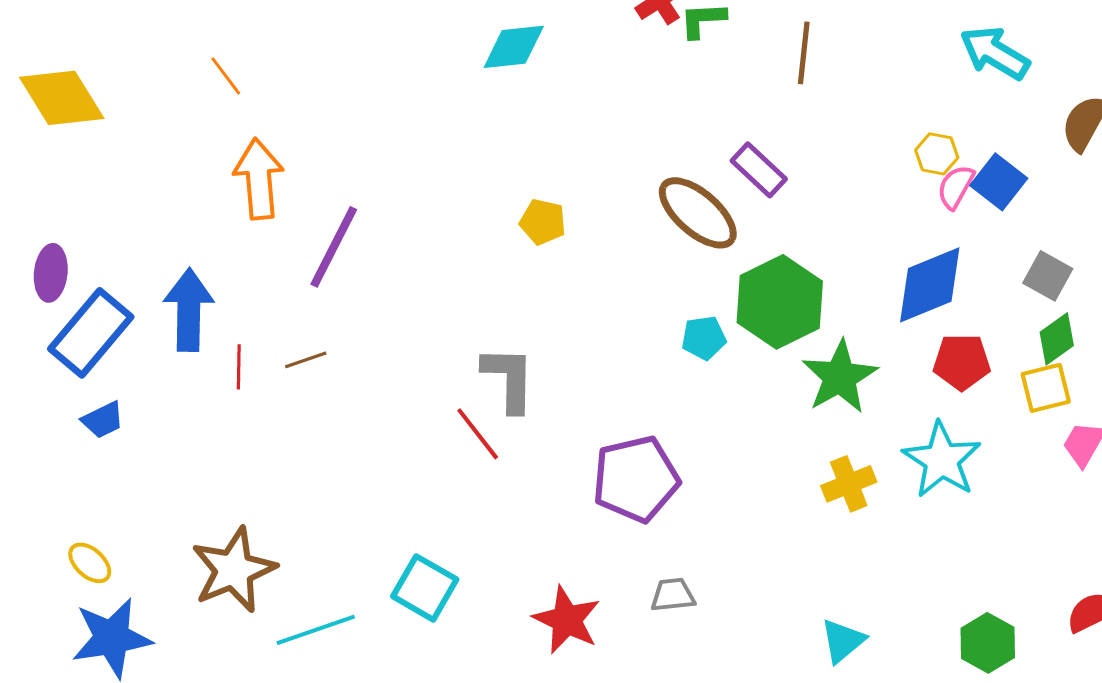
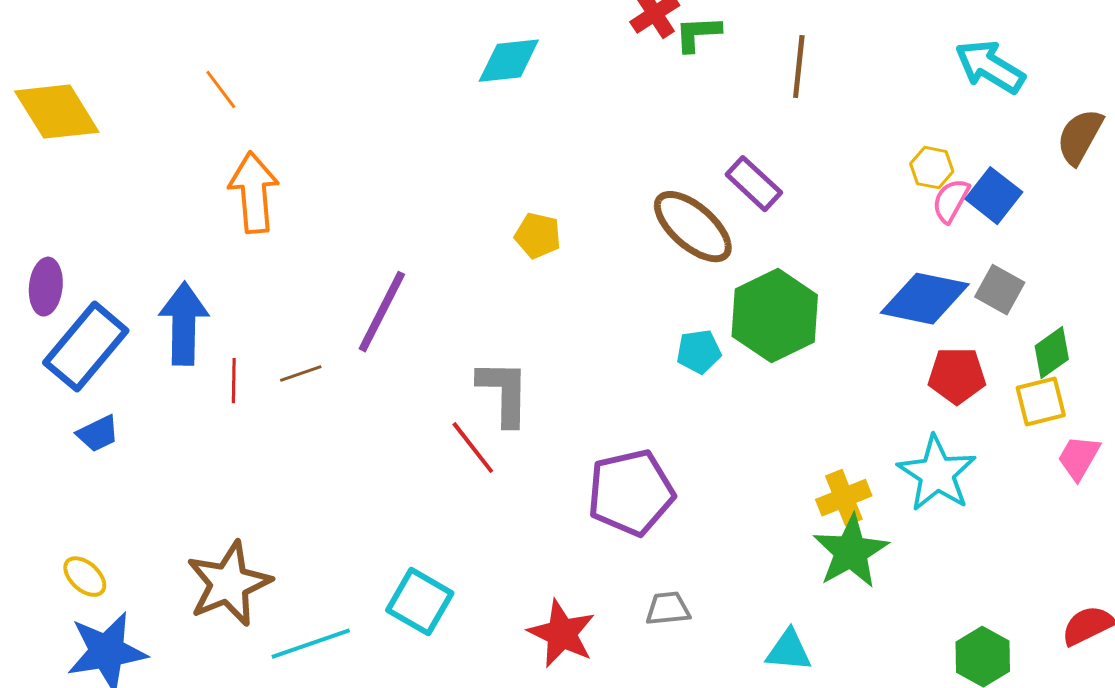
purple line: (334, 247) -> (382, 312), moved
gray square: (1048, 276) -> (1000, 290), moved
blue diamond: (930, 285) -> (925, 299), turned 34
green star: (840, 377) -> (851, 552), moved
cyan triangle: (843, 641) -> (789, 651), moved, turned 45

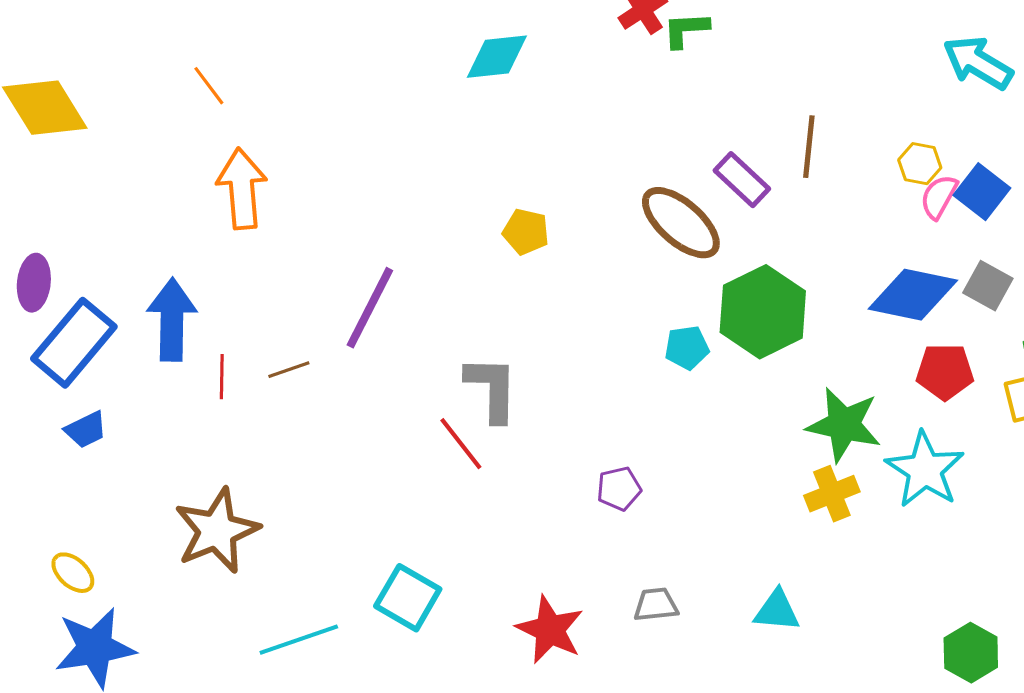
brown line: (799, 67) -> (809, 147), moved
purple pentagon: (631, 493) -> (619, 489), size x0.5
green star: (851, 552) -> (844, 425), moved, turned -30
brown star: (229, 584) -> (217, 531), moved
cyan triangle: (789, 651) -> (777, 611), moved

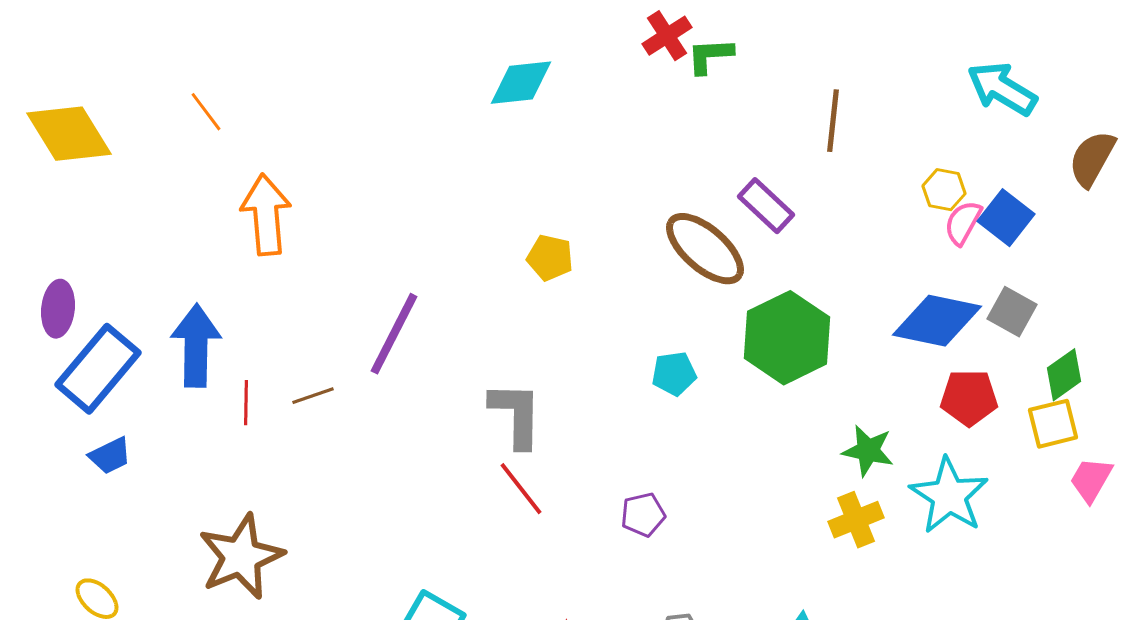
orange line: (209, 86) -> (206, 112), moved
brown line: (809, 147) -> (833, 121), moved
cyan pentagon: (687, 348) -> (674, 374), moved
green star: (844, 425) -> (868, 451), size x0.7
red line: (461, 444) -> (521, 489), moved

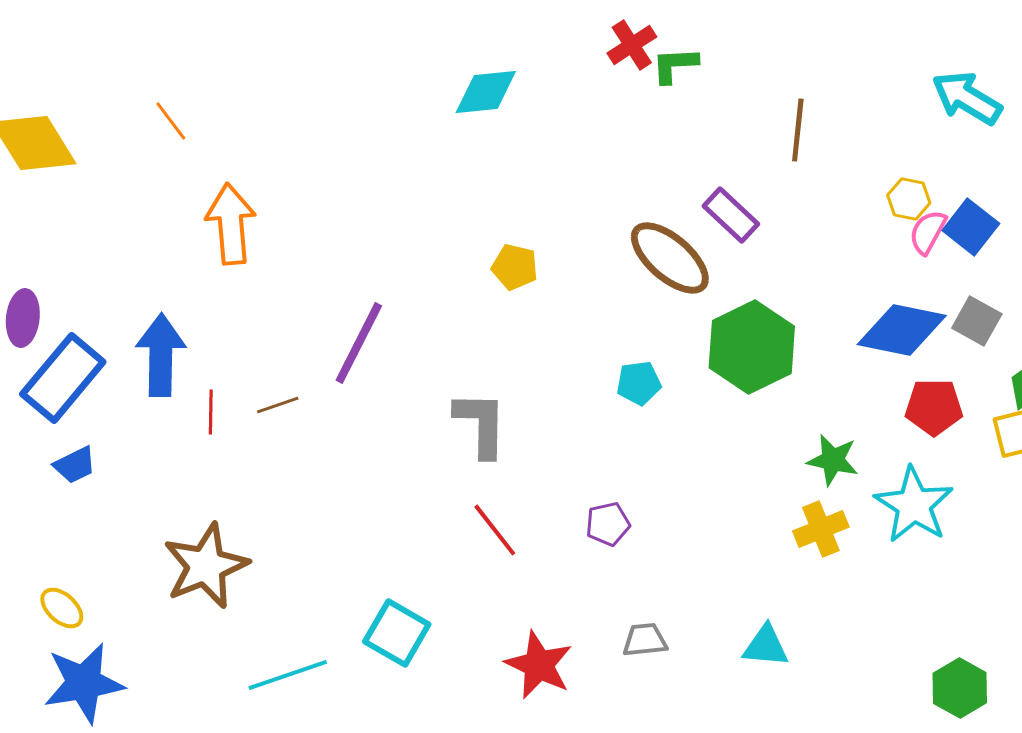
red line: (521, 489) -> (495, 530), moved

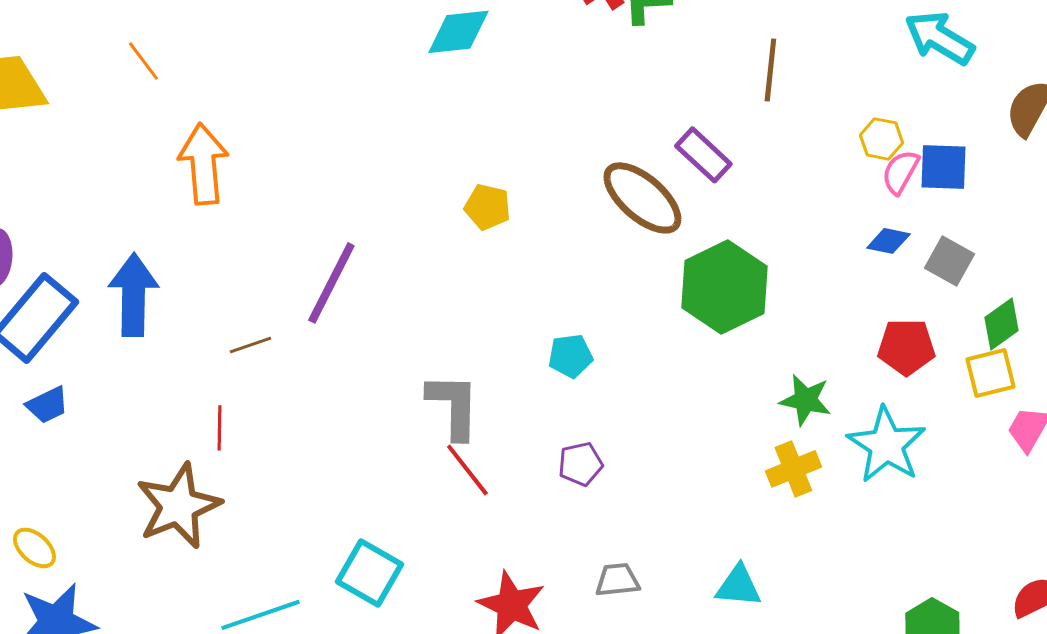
blue square: (971, 227) -> (943, 167), turned -36
blue diamond: (902, 330) -> (888, 241), moved, size x0.5
cyan pentagon: (639, 383) -> (570, 356), moved
red line: (211, 412) -> (219, 428), moved
gray L-shape: (481, 424) -> (453, 406), moved

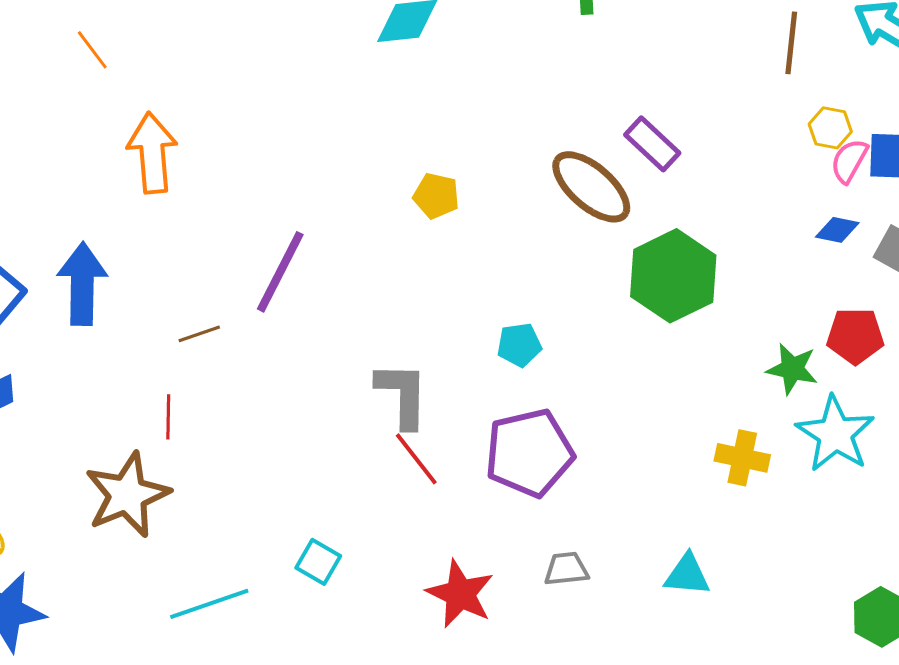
brown line: (770, 70) -> (791, 43), moved
green star: (805, 400) -> (792, 369), moved
purple pentagon: (580, 464) -> (529, 453), size x2.0
yellow cross: (793, 469) -> (742, 458), turned 34
cyan square: (369, 573) -> (318, 562), size x0.7

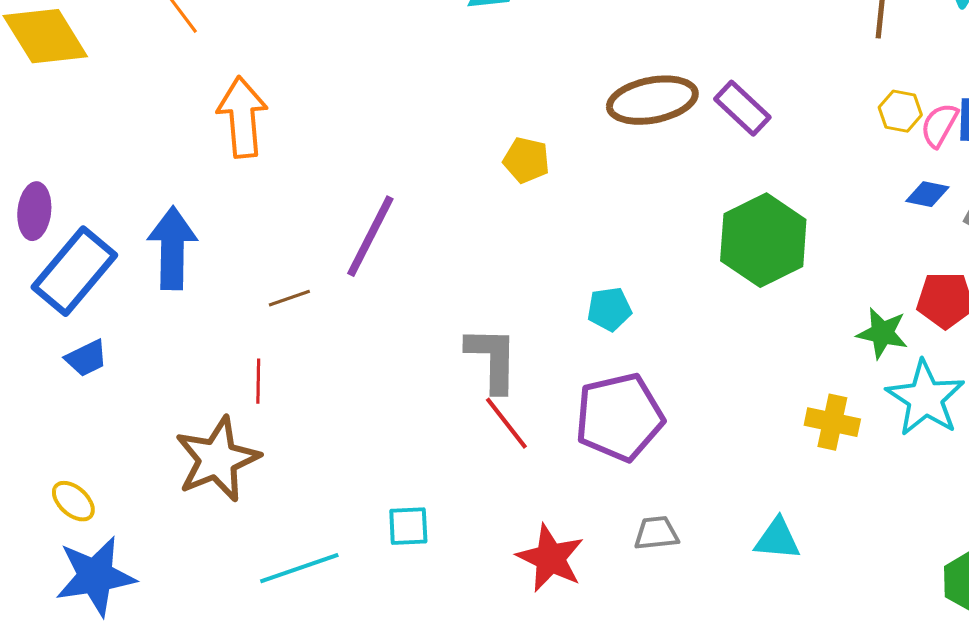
yellow hexagon: (830, 128) -> (900, 111), moved
brown ellipse: (591, 187) -> (652, 100), moved, turned -52
cyan square: (318, 562) -> (408, 526), turned -33

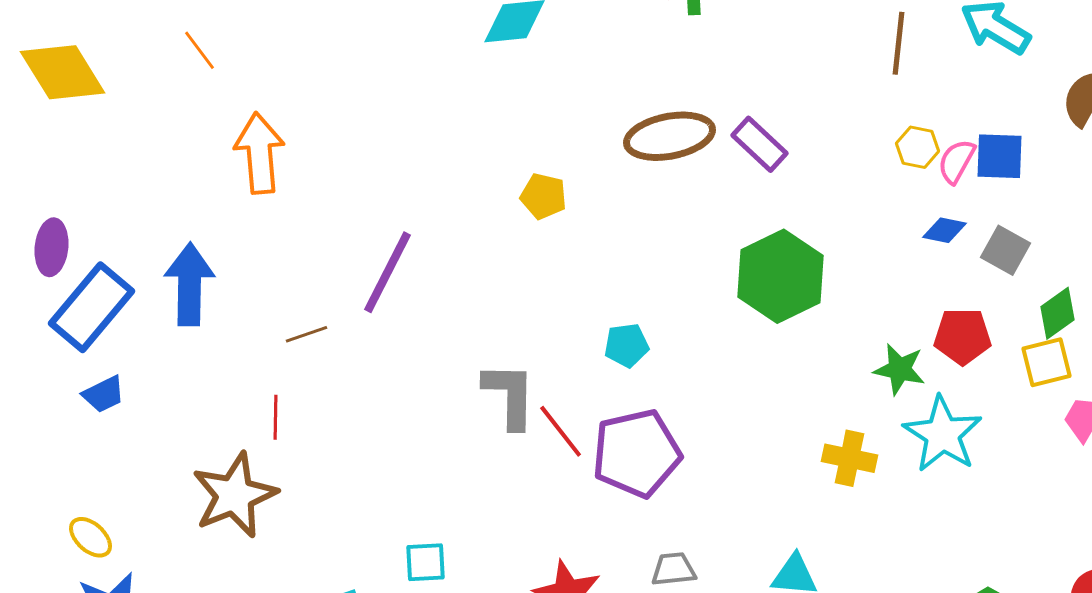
red line: (506, 423) -> (561, 431), moved

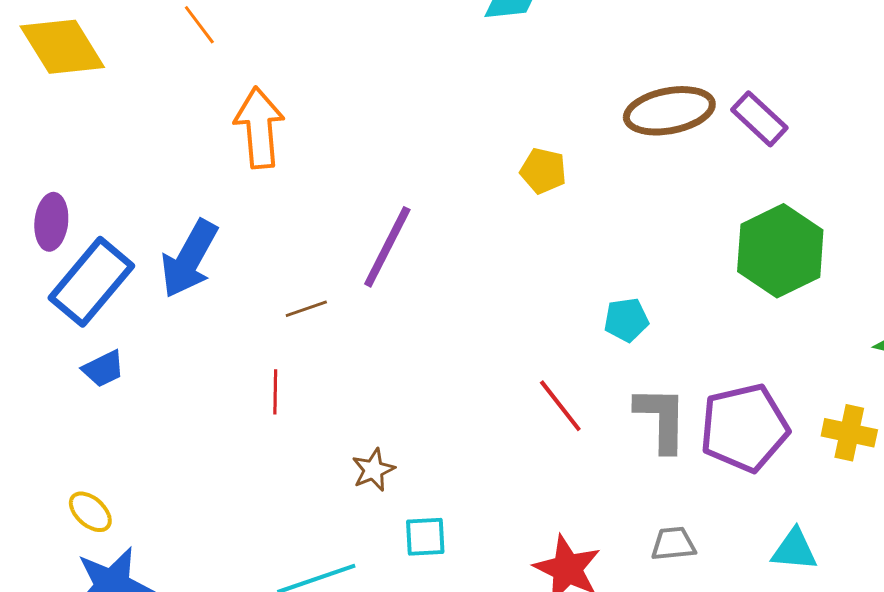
blue arrow: (190, 284) -> (189, 259), turned -152
gray L-shape: (510, 395) -> (661, 419), moved
purple pentagon: (637, 453) -> (744, 428), moved
brown star: (235, 495) -> (373, 470), moved, size x0.5

